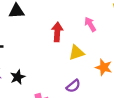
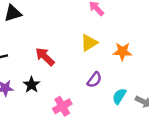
red arrow: (57, 32) -> (45, 57), moved, turned -36

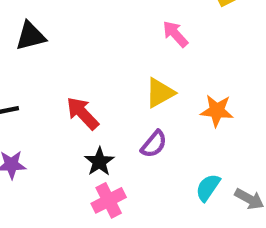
purple semicircle: (94, 80) -> (154, 144), moved
black star: (31, 85) -> (99, 162), moved

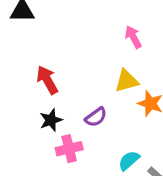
yellow triangle: (160, 93) -> (127, 81), moved
pink cross: (109, 200) -> (69, 149), moved

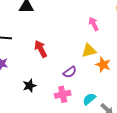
black star: (51, 120) -> (30, 86), moved
pink cross: (69, 149) -> (63, 94), moved

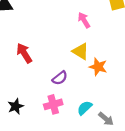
yellow triangle: (89, 51) -> (81, 51), turned 49
black star: (30, 86) -> (16, 106), moved

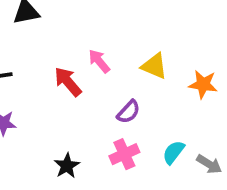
pink arrow: (84, 20) -> (99, 61), moved
orange star: (98, 67) -> (203, 84), moved

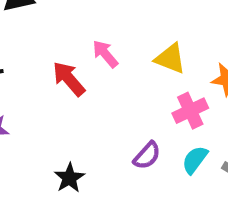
purple semicircle: (129, 112) -> (147, 156), moved
pink cross: (124, 154) -> (190, 111), moved

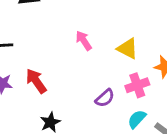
red arrow: (69, 79) -> (36, 81), moved
purple semicircle: (147, 156) -> (105, 98), moved

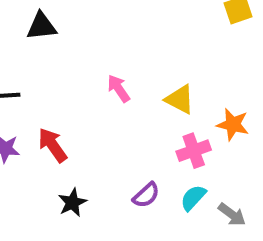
purple semicircle: (105, 98) -> (146, 195), moved

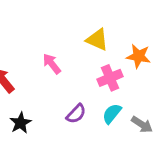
pink arrow: (119, 88) -> (52, 64), moved

